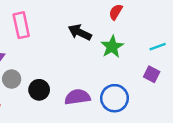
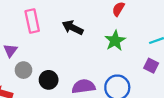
black arrow: (80, 32) -> (73, 28), moved

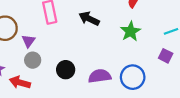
gray circle: (23, 70) -> (33, 60), moved

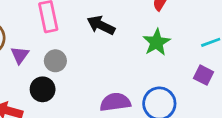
gray circle: (33, 60) -> (55, 61), moved
black circle: (66, 70) -> (43, 89), moved

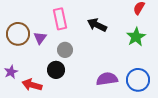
purple triangle: (20, 55) -> (40, 38), moved

